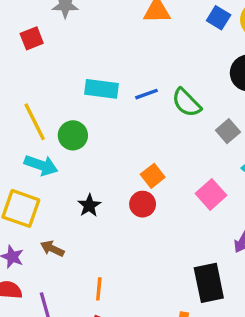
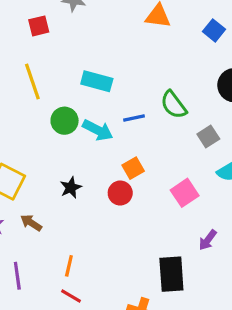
blue line: (146, 94) -> (134, 118), moved
yellow line: (35, 122) -> (32, 82), moved
cyan arrow: (41, 165) -> (98, 130), moved

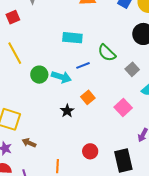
cyan rectangle: (97, 81) -> (72, 38), moved
black star: (71, 188) -> (67, 111), moved
red circle: (120, 193) -> (90, 151), moved

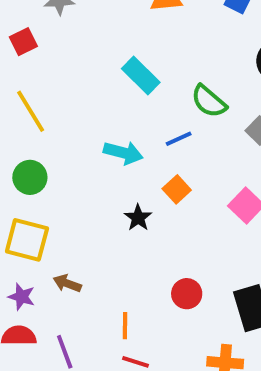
cyan rectangle: (72, 38) -> (141, 75), turned 42
blue line: (83, 65) -> (179, 139), moved
green circle: (39, 75) -> (30, 177), moved

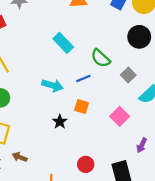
orange square: (177, 189) -> (82, 107), turned -32

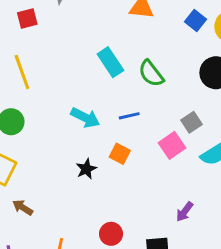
green semicircle: (101, 58) -> (151, 73), moved
pink square: (120, 116) -> (172, 145), moved
purple arrow: (142, 145) -> (185, 212), moved

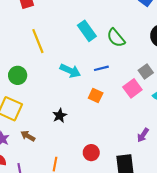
yellow line: (22, 72) -> (38, 41), moved
black star: (86, 169) -> (60, 116), moved

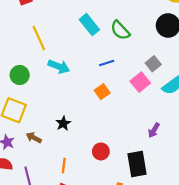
cyan arrow: (70, 71) -> (59, 67), moved
orange square: (96, 95) -> (102, 92), turned 32
black star: (60, 116) -> (63, 123), moved

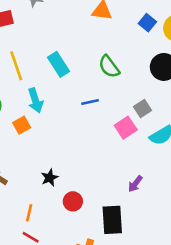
cyan rectangle: (89, 25) -> (58, 64), moved
cyan arrow: (59, 67) -> (35, 100), turned 45
orange square: (102, 92) -> (22, 125), moved
black star: (63, 123) -> (50, 178), moved

